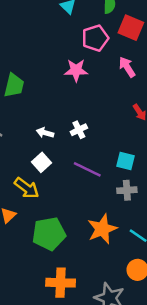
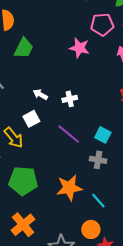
orange cross: (61, 283) -> (23, 225), turned 35

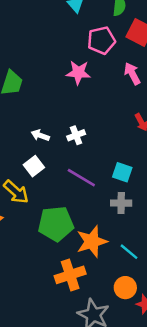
green pentagon: (23, 181) -> (56, 224), moved
orange cross: (23, 225) -> (70, 275), moved, turned 30

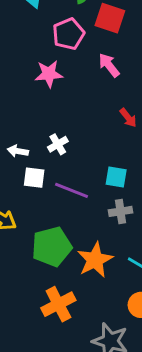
white square: (34, 166) -> (34, 178), moved, turned -36
orange cross: (70, 275) -> (58, 304), moved

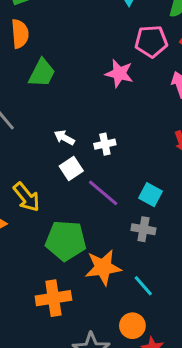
white square: (34, 178) -> (71, 169), turned 30

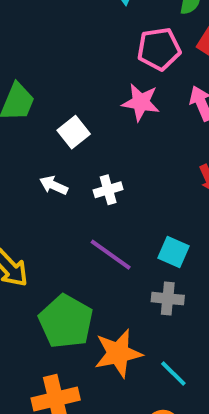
pink star: (119, 73) -> (141, 102), moved
white square: (71, 169) -> (74, 132), moved
green pentagon: (66, 241) -> (66, 322), turned 30

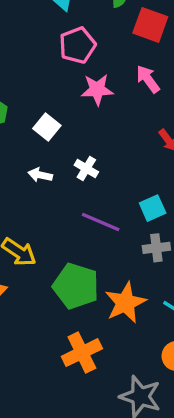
pink pentagon: (159, 49) -> (77, 45), moved
white cross: (108, 190) -> (86, 169), turned -30
cyan square: (174, 252) -> (153, 208), turned -35

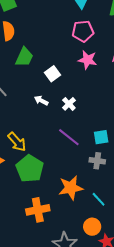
green pentagon: (76, 286) -> (30, 169), moved

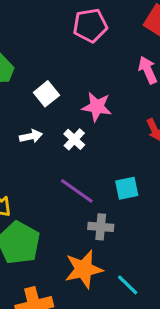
pink star: (87, 60) -> (97, 107), moved
white arrow: (41, 100) -> (31, 136), turned 144
gray cross: (97, 161) -> (101, 227), moved

